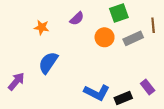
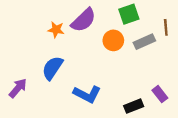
purple semicircle: (77, 19) -> (84, 20), size x1.6
orange star: (42, 27) -> (56, 30), moved
blue L-shape: (97, 92) -> (87, 94), moved

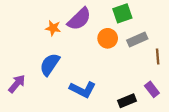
brown line: (166, 27) -> (158, 56), moved

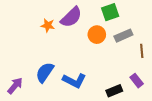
blue semicircle: (50, 64) -> (45, 72), moved
purple arrow: (17, 84) -> (15, 86), moved

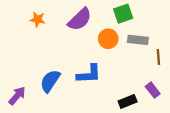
orange star: (48, 25) -> (38, 19), moved
gray rectangle: (123, 36) -> (138, 40), turned 30
blue L-shape: (74, 81) -> (89, 74), moved, turned -30

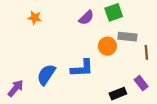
purple semicircle: (80, 19) -> (86, 18), moved, size x0.7
orange circle: (108, 39) -> (107, 46), moved

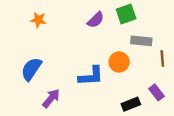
orange circle: (107, 46) -> (119, 62), moved
blue semicircle: (46, 75) -> (31, 69), moved
purple arrow: (16, 88) -> (51, 98), moved

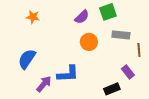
orange circle: (119, 62) -> (89, 42), moved
blue L-shape: (91, 76) -> (68, 74), moved
purple rectangle: (157, 92) -> (128, 72), moved

